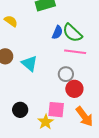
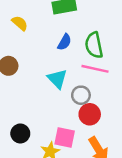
blue semicircle: (57, 32) -> (64, 42), moved
green semicircle: (72, 33) -> (94, 45), turned 30
cyan triangle: (29, 63) -> (57, 79), moved

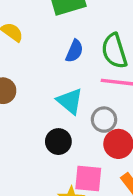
black circle: (20, 133) -> (58, 142), moved

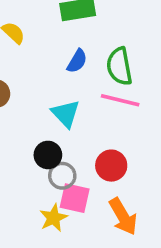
gray circle: (104, 120) -> (62, 176), moved

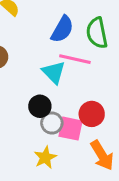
blue semicircle: (77, 61) -> (62, 29), size x1.4
pink line: (120, 100) -> (75, 59), moved
pink square: (75, 198) -> (70, 129), moved

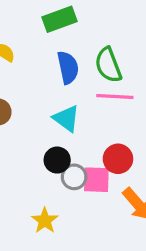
blue semicircle: (62, 29) -> (68, 67), turned -32
pink line: (75, 59) -> (115, 96), moved
yellow star: (45, 157) -> (45, 221), moved

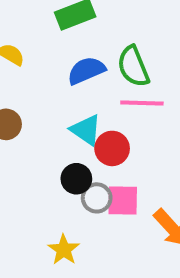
blue semicircle: (68, 67) -> (86, 71), turned -100
red circle: (118, 159) -> (112, 148), moved

